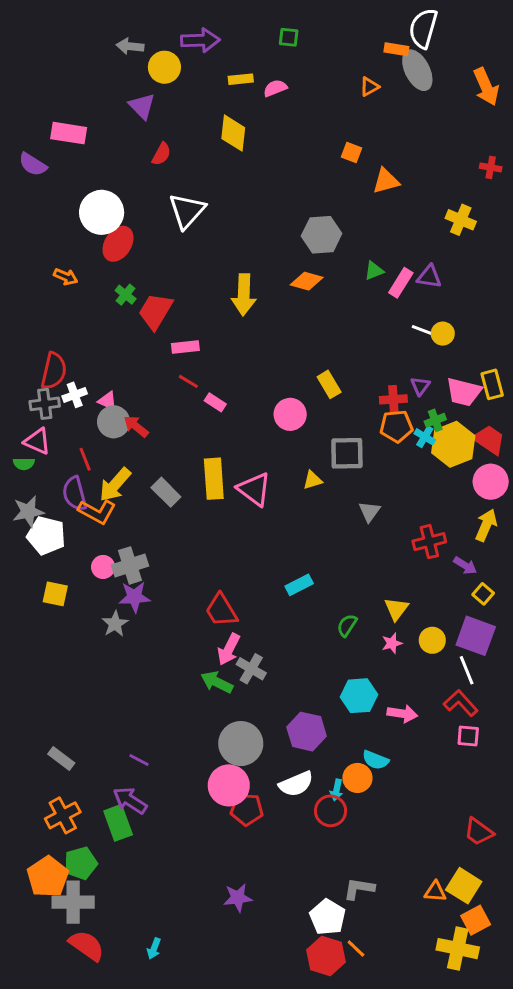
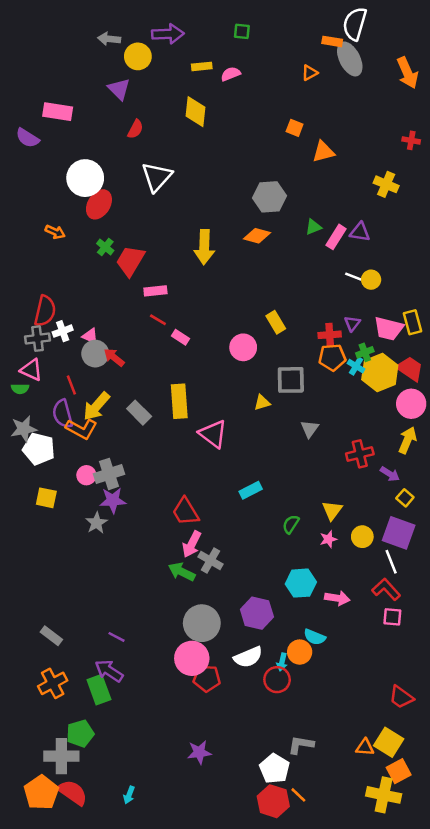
pink triangle: (254, 489) -> (213, 434), moved
green pentagon: (81, 863) -> (80, 734), moved
orange pentagon: (48, 877) -> (41, 792), moved

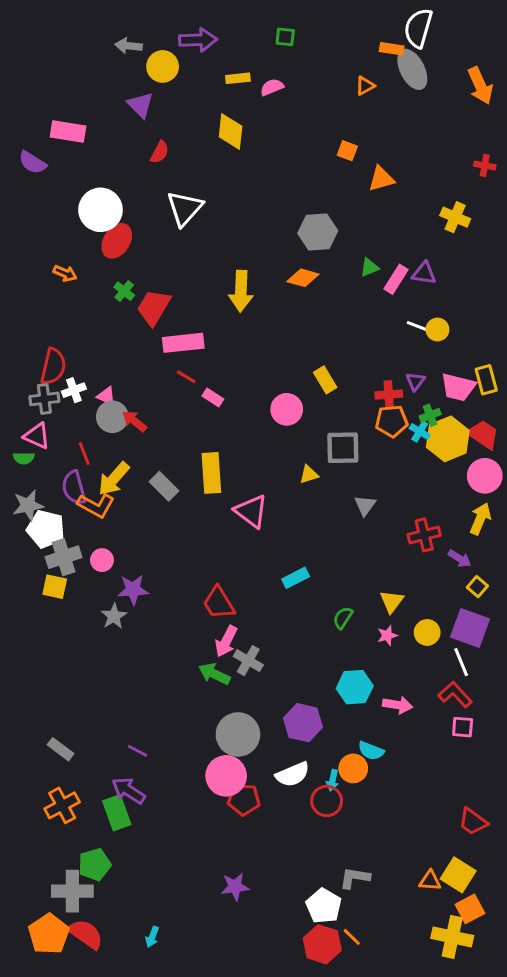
pink rectangle: (155, 291) -> (183, 343), size x1.5
gray cross: (109, 474) -> (64, 557), moved

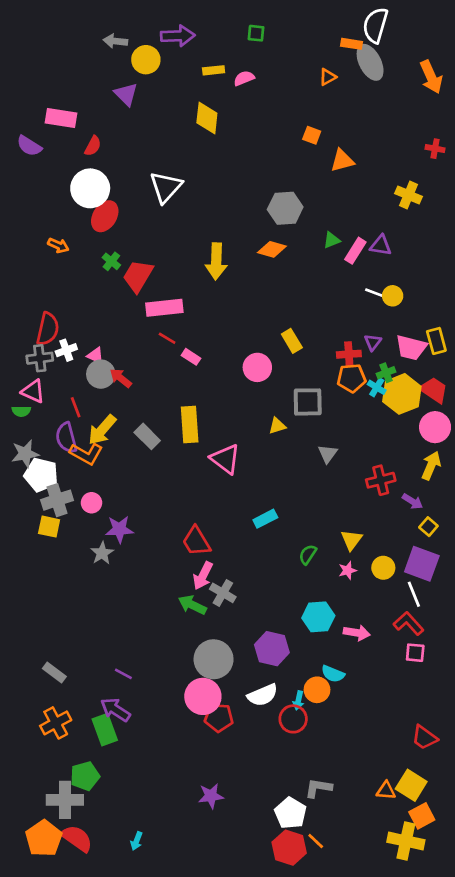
red semicircle: (160, 152) -> (93, 146), moved

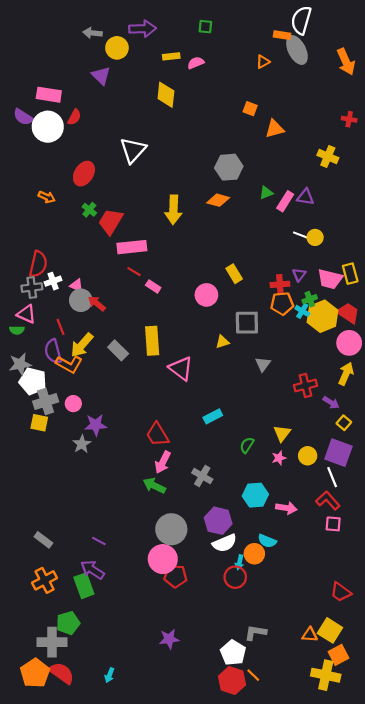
white circle: (90, 188) -> (48, 127), moved
gray cross: (223, 593) -> (202, 476), moved
white semicircle: (263, 695) -> (225, 543), moved

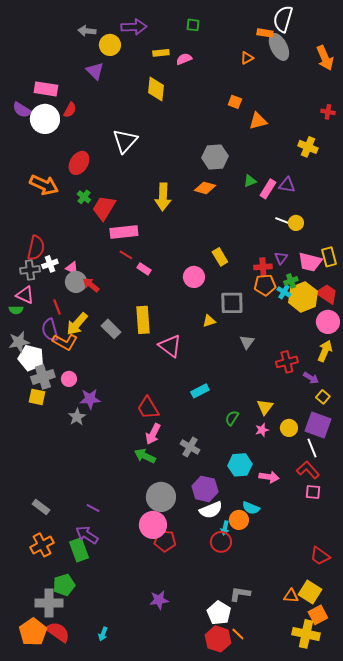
orange arrow: (47, 197) -> (44, 185), size x1.8

